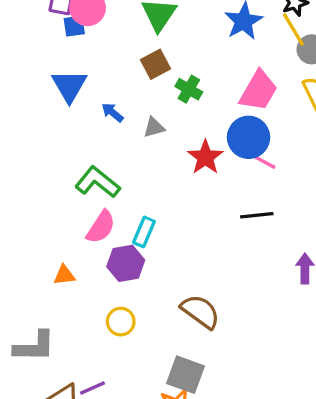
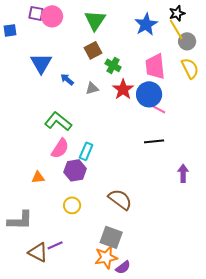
blue square: (74, 26) -> (10, 30), moved
pink trapezoid: (258, 91) -> (155, 66), turned 144
red star: (205, 157) -> (123, 89), moved

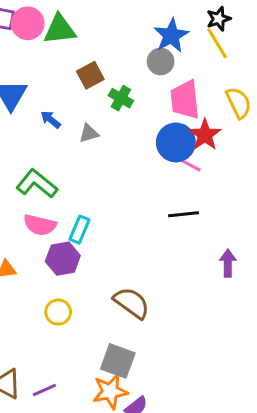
green triangle: (95, 20) -> (60, 29), moved, turned 50
gray circle: (187, 41) -> (161, 61), moved
red star: (123, 89) -> (205, 135), moved
pink semicircle: (60, 148) -> (40, 225), turned 70
purple line: (55, 245) -> (44, 390), moved

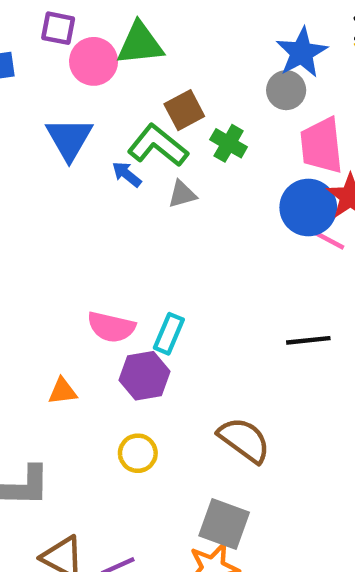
pink circle: (28, 23) -> (94, 61), moved
green L-shape: (37, 184) -> (158, 146), moved
black line: (183, 214) -> (308, 340), moved

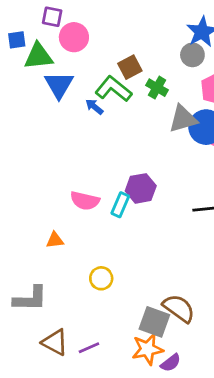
green triangle: (140, 44) -> (39, 56), moved
gray triangle: (182, 194) -> (183, 119), moved, size x1.6
purple hexagon: (144, 376) -> (141, 188), moved
brown semicircle: (244, 440) -> (179, 308), moved

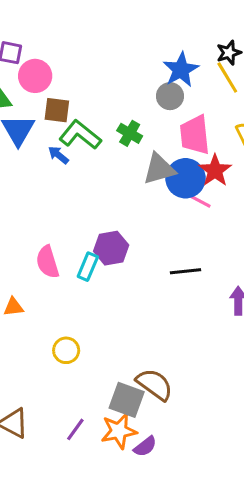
brown square: (130, 67) -> (57, 110), moved, turned 35
pink semicircle: (85, 201) -> (48, 262), turned 60
purple line: (89, 348) -> (75, 429), moved, turned -30

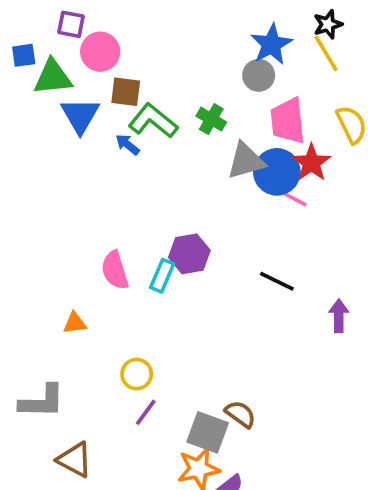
black line: (185, 271) -> (277, 281), turned 32
brown semicircle: (154, 384) -> (240, 414), size x0.7
purple line: (75, 429) -> (146, 412), moved

